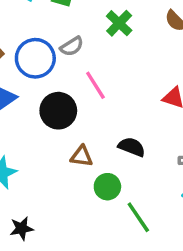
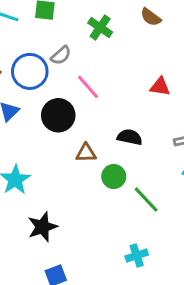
black star: (22, 228) -> (43, 227), size x1.4

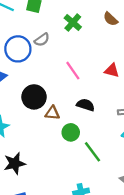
pink line: (88, 87) -> (73, 71), moved
black circle: (58, 115) -> (34, 97), moved

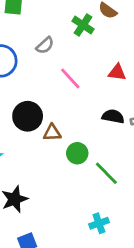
green cross: (73, 22) -> (83, 25), moved
gray semicircle: (42, 40) -> (45, 45), moved
black semicircle: (86, 105) -> (113, 116), moved

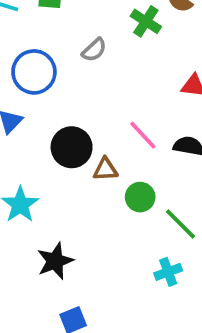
pink line: (70, 78) -> (143, 135), moved
cyan cross: (99, 223) -> (168, 272), moved

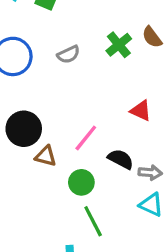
pink line: (143, 135) -> (86, 138), turned 64
green circle: (140, 197) -> (81, 182), moved

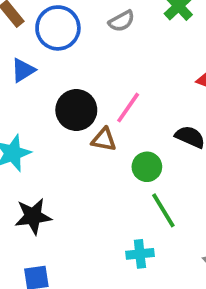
pink line: (86, 138) -> (128, 108), moved

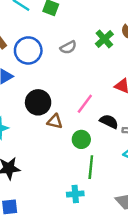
pink line: (128, 108) -> (85, 104), moved
green line: (163, 210) -> (91, 167), turned 35

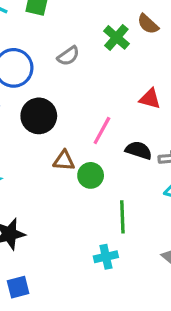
black circle: (38, 102) -> (39, 116), moved
green circle: (81, 139) -> (91, 175), moved

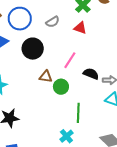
gray semicircle: (68, 56) -> (53, 22), moved
red triangle: (150, 99) -> (80, 28), moved
cyan cross: (106, 257) -> (66, 136), turned -32

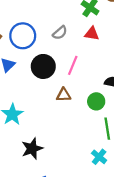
pink line: (70, 60) -> (73, 65), moved
green circle: (61, 87) -> (96, 101), moved

